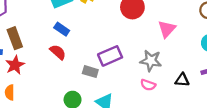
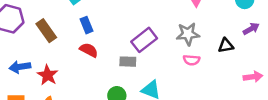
blue rectangle: (62, 29) -> (86, 25), turned 48
brown rectangle: (15, 38) -> (46, 31), moved

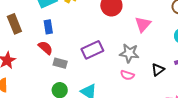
black triangle: (226, 46) -> (158, 70), turned -40
gray rectangle: (128, 62) -> (60, 63), moved

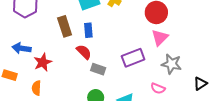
brown rectangle: (14, 24) -> (65, 26), moved
pink triangle: (143, 24) -> (160, 38), moved
pink semicircle: (127, 75) -> (158, 88), moved

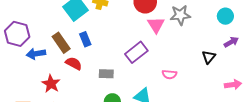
blue arrow: (22, 48) -> (36, 54), moved
red semicircle: (84, 52) -> (74, 63), moved
gray star: (171, 64) -> (180, 15), moved

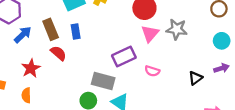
blue arrow: (36, 54) -> (23, 35), turned 132
gray rectangle: (106, 74) -> (103, 81), moved, size x1.5
pink semicircle: (169, 74) -> (152, 71), moved

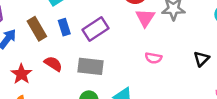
red semicircle: (58, 53) -> (53, 64), moved
purple rectangle: (124, 57) -> (96, 29), moved
gray rectangle: (103, 81) -> (90, 66), moved

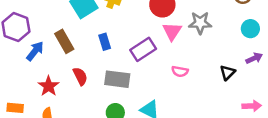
blue rectangle: (64, 27) -> (105, 42), moved
purple rectangle: (96, 29) -> (143, 49), moved
red semicircle: (53, 64) -> (80, 76), turned 30

